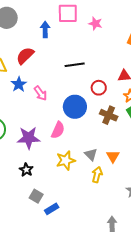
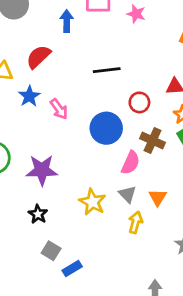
pink semicircle: (58, 130) -> (131, 163), moved
yellow star: (66, 160) -> (92, 202), turned -30

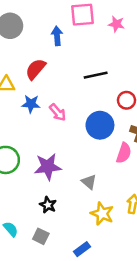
blue star: (29, 96) -> (31, 104), turned -30
gray triangle: (127, 194) -> (89, 182), moved
yellow star: (92, 202) -> (102, 214), moved
gray square: (51, 251) -> (41, 236), moved

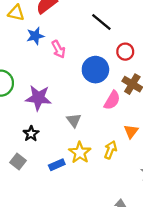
black line: (96, 75) -> (101, 22), turned 40
blue star: (31, 104) -> (35, 36), turned -30
blue rectangle: (82, 249) -> (57, 165), moved

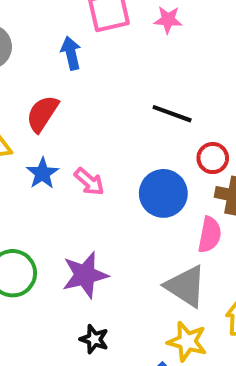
black line: (101, 22) -> (172, 114), moved
red circle: (125, 52) -> (213, 158), moved
gray triangle: (74, 120) -> (186, 286), moved, size x1.6

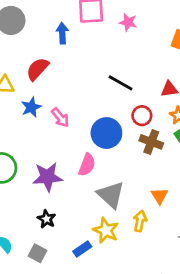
pink semicircle: (210, 235) -> (87, 165), moved

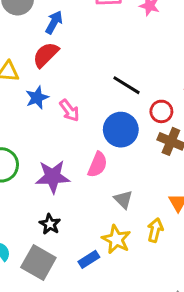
blue arrow: (62, 33) -> (54, 22), moved, turned 30
black line: (121, 83) -> (126, 85), moved
gray triangle: (111, 195) -> (123, 199), size x0.6
gray square: (38, 253) -> (38, 262), size x1.6

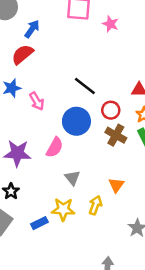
yellow star: (116, 239) -> (63, 209), turned -30

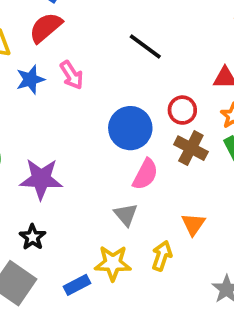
black line: (85, 86) -> (145, 47), moved
pink arrow: (37, 101) -> (72, 75), moved
pink semicircle: (55, 147) -> (145, 174), moved

